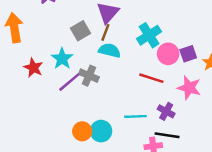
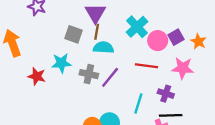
gray square: (81, 31) -> (74, 34), turned -30
cyan star: (62, 59) -> (61, 63), turned -30
purple line: (69, 82) -> (110, 77), moved
cyan line: (135, 116) -> (138, 103), turned -60

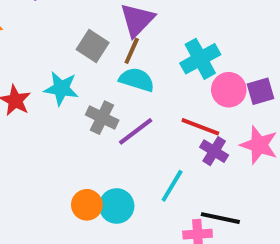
purple cross: (166, 94) -> (214, 151), moved

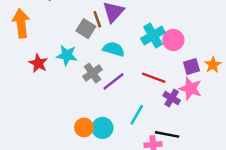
brown line: (132, 51) -> (97, 19), moved, turned -42
pink circle: (229, 90) -> (173, 40), moved
purple square: (260, 91) -> (191, 66), moved
gray cross: (102, 118) -> (93, 73), turned 30
purple cross: (214, 151) -> (172, 98), moved

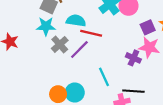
cyan star: (67, 55) -> (46, 26), moved
red line: (154, 78) -> (91, 33), moved
cyan line: (137, 115) -> (104, 77), turned -48

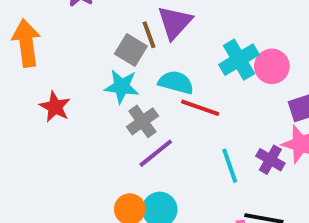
purple line: (79, 49) -> (156, 153), moved
cyan line: (104, 77) -> (230, 166), moved

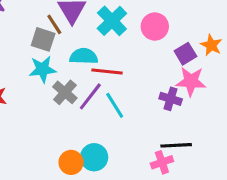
cyan cross: (239, 60) -> (112, 21), moved
purple line: (156, 153) -> (90, 96), moved
cyan line: (230, 166) -> (115, 105), moved

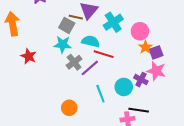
brown line: (54, 24) -> (76, 17), turned -56
orange star: (211, 45) -> (145, 47), moved
cyan line: (115, 105) -> (100, 94), moved
cyan circle: (94, 157) -> (124, 87), moved

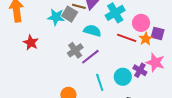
cyan star: (63, 45) -> (56, 17), moved
purple square: (156, 52) -> (158, 33), moved, turned 32
red line: (104, 54) -> (127, 38), moved

